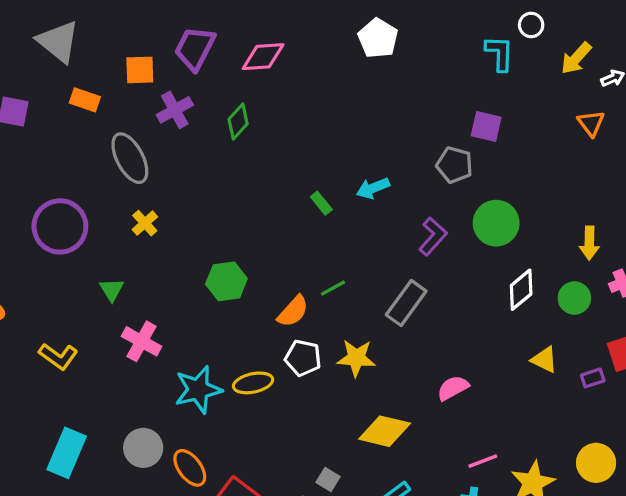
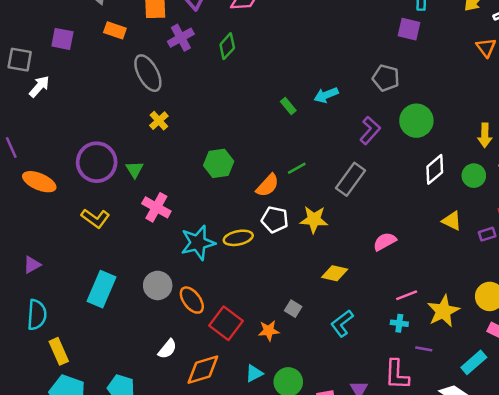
purple square: (486, 127) -> (409, 29), moved
purple circle: (60, 226) -> (97, 162), moved
yellow diamond: (385, 431) -> (335, 273), size x0.7

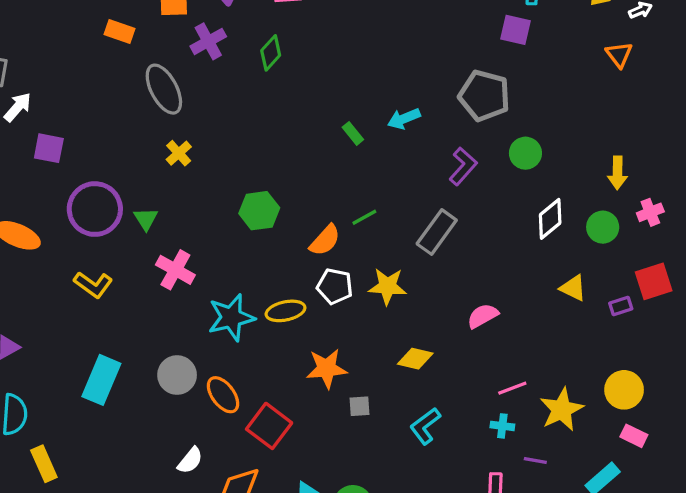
purple square: (62, 39) -> (49, 148), moved
gray pentagon: (386, 78) -> (484, 96), size x1.4
green circle: (416, 121) -> (525, 153), size x0.7
gray square: (293, 309) -> (359, 406), turned -35
orange star: (269, 331) -> (327, 368), moved, size x1.4

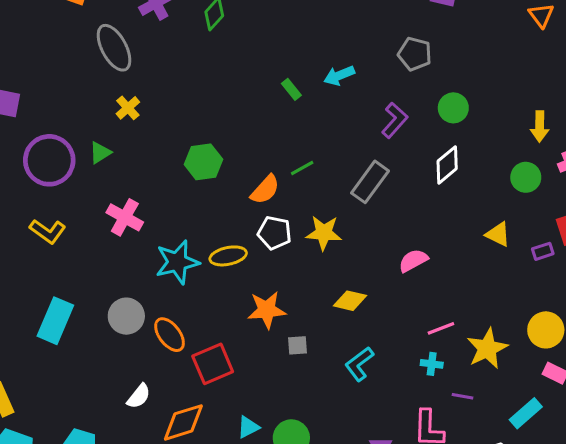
gray pentagon: (484, 96) -> (415, 54), size x0.7
green triangle: (146, 219) -> (100, 153), moved, turned 30
white diamond: (550, 219) -> (447, 165), moved
red square: (269, 426) -> (213, 364), turned 30

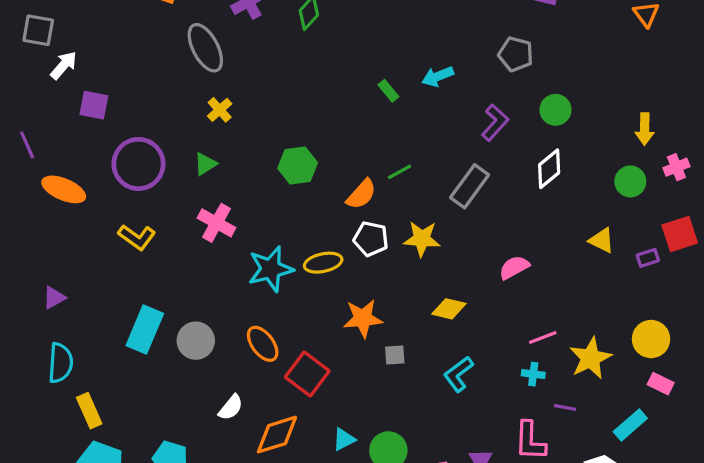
green triangle: (100, 153) -> (205, 164), moved
gray circle: (126, 316) -> (196, 341), moved
red square: (213, 364) -> (307, 374), turned -30

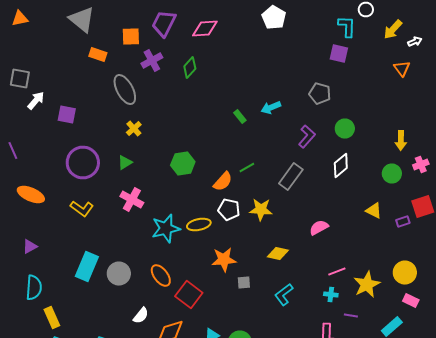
purple square: (94, 105) -> (67, 114), moved
orange ellipse: (64, 189) -> (31, 194), moved

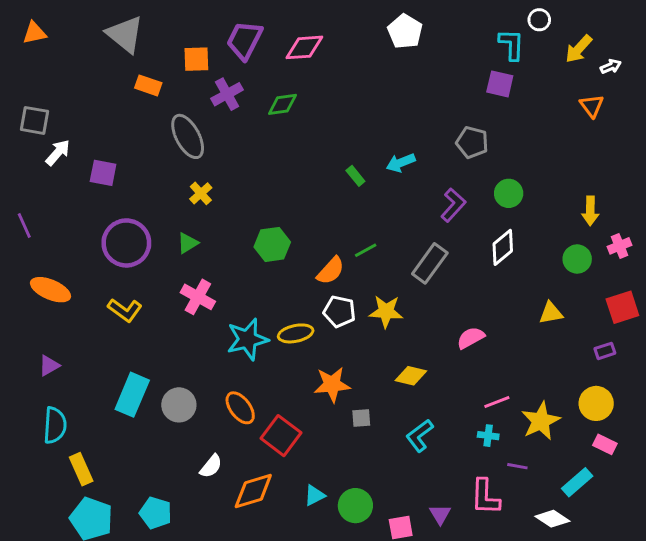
green diamond: (190, 68) -> (282, 104), turned 40
yellow triangle: (374, 210) -> (551, 313), turned -36
purple rectangle: (403, 222) -> (605, 351), moved

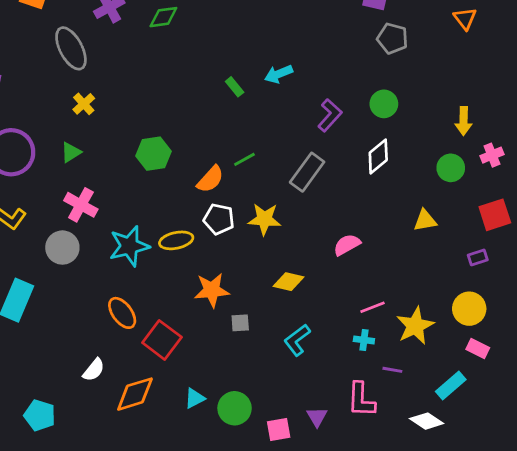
gray pentagon: (472, 142) -> (392, 38), moved
gray circle: (179, 405) -> (62, 248), moved

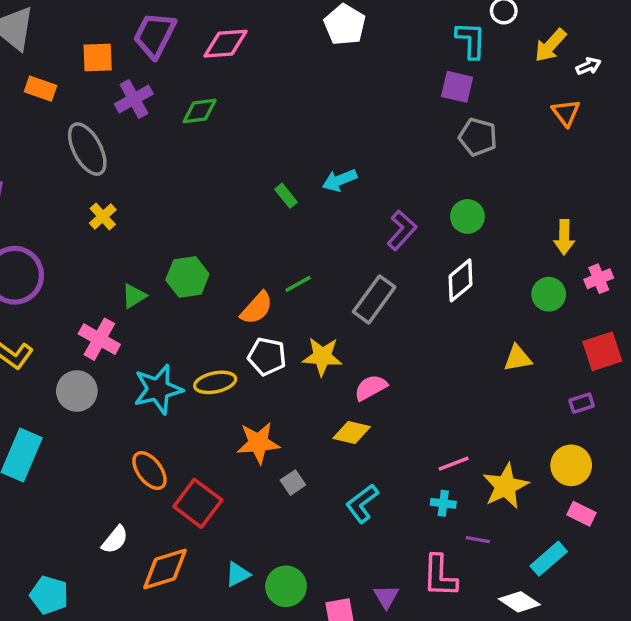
green triangle: (71, 152) -> (134, 296), moved
pink semicircle: (347, 245) -> (371, 388), moved
gray square: (240, 323) -> (293, 483), turned -30

